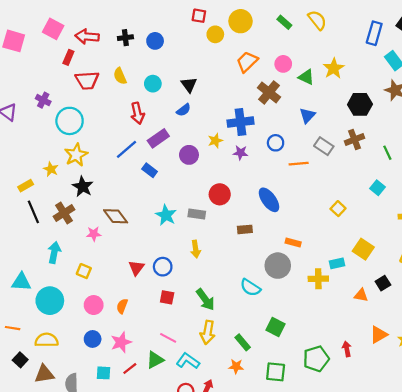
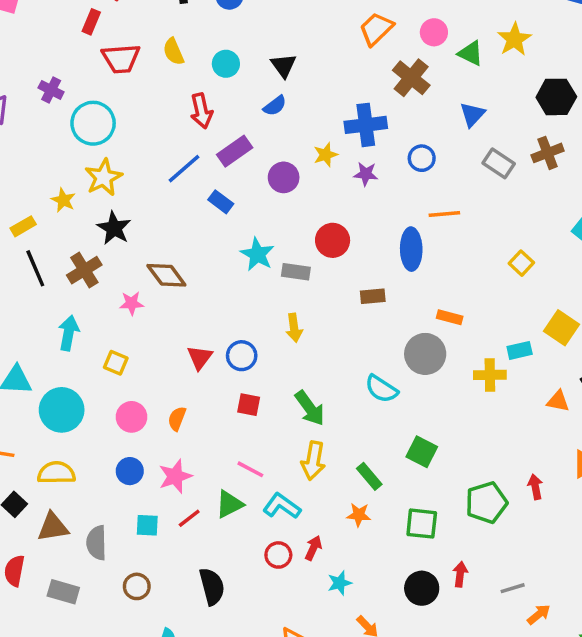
orange line: (299, 164) -> (444, 214), moved
blue ellipse: (269, 200) -> (411, 249), turned 35
cyan star: (166, 215) -> (257, 254), moved

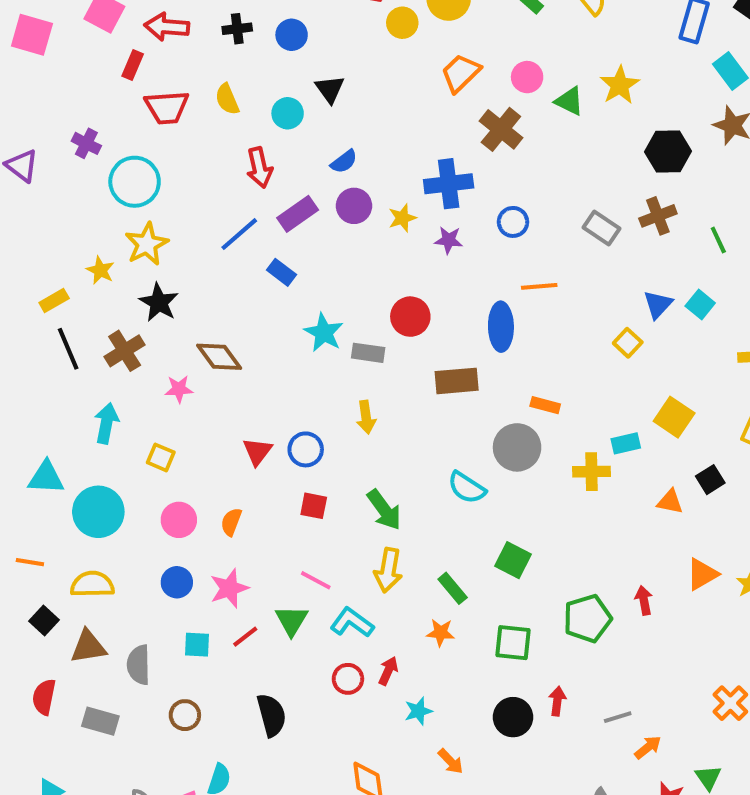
black triangle: (284, 66) -> (330, 89), moved
blue triangle: (472, 114) -> (658, 304), moved
purple circle: (284, 177) -> (354, 206), moved
brown rectangle: (373, 296) -> (457, 381), size x1.5
green triangle: (229, 504) -> (292, 620), turned -32

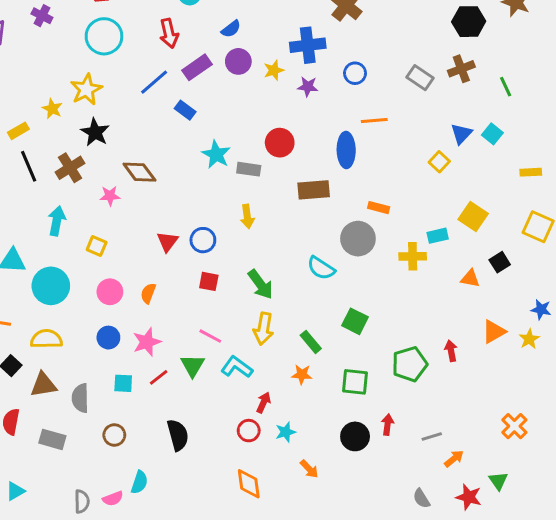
cyan circle: (135, 182) -> (104, 36), moved
red circle: (348, 679) -> (249, 431), moved

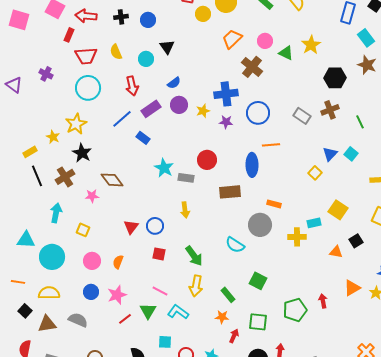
blue circle: (355, 73) -> (258, 113), size x1.5
cyan square: (123, 383) -> (165, 342), moved
gray semicircle: (80, 398) -> (78, 320), moved, turned 114
red arrow: (263, 403) -> (234, 336), moved

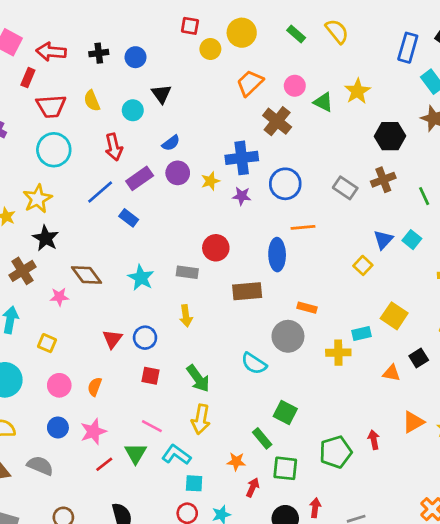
cyan star: (164, 168) -> (141, 278), moved
green rectangle: (228, 295) -> (262, 438), moved
cyan square: (165, 342) -> (194, 483), moved

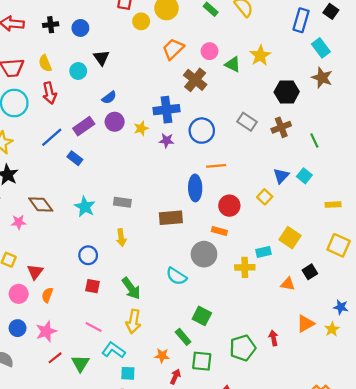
red arrow: (114, 147) -> (50, 93), moved
gray rectangle: (345, 188) -> (247, 122), moved
red circle: (216, 248) -> (229, 206), moved
red triangle: (112, 339) -> (35, 272), moved
green triangle: (135, 453) -> (80, 363), moved

